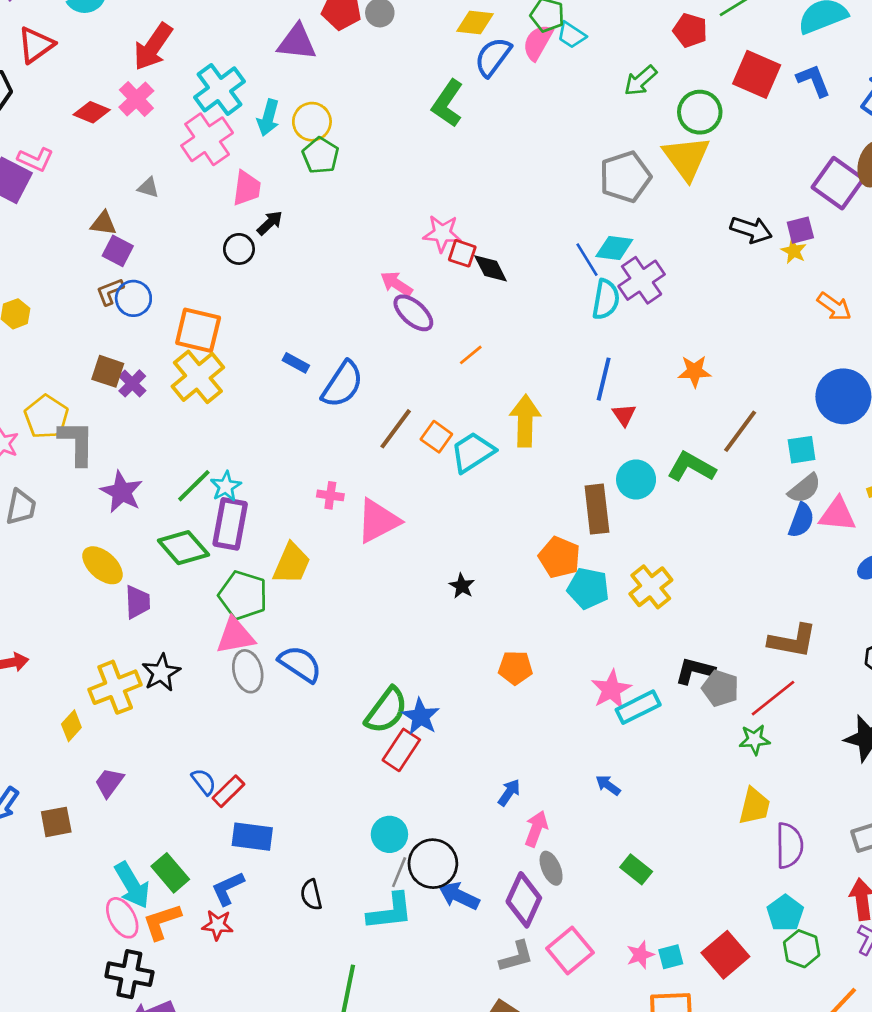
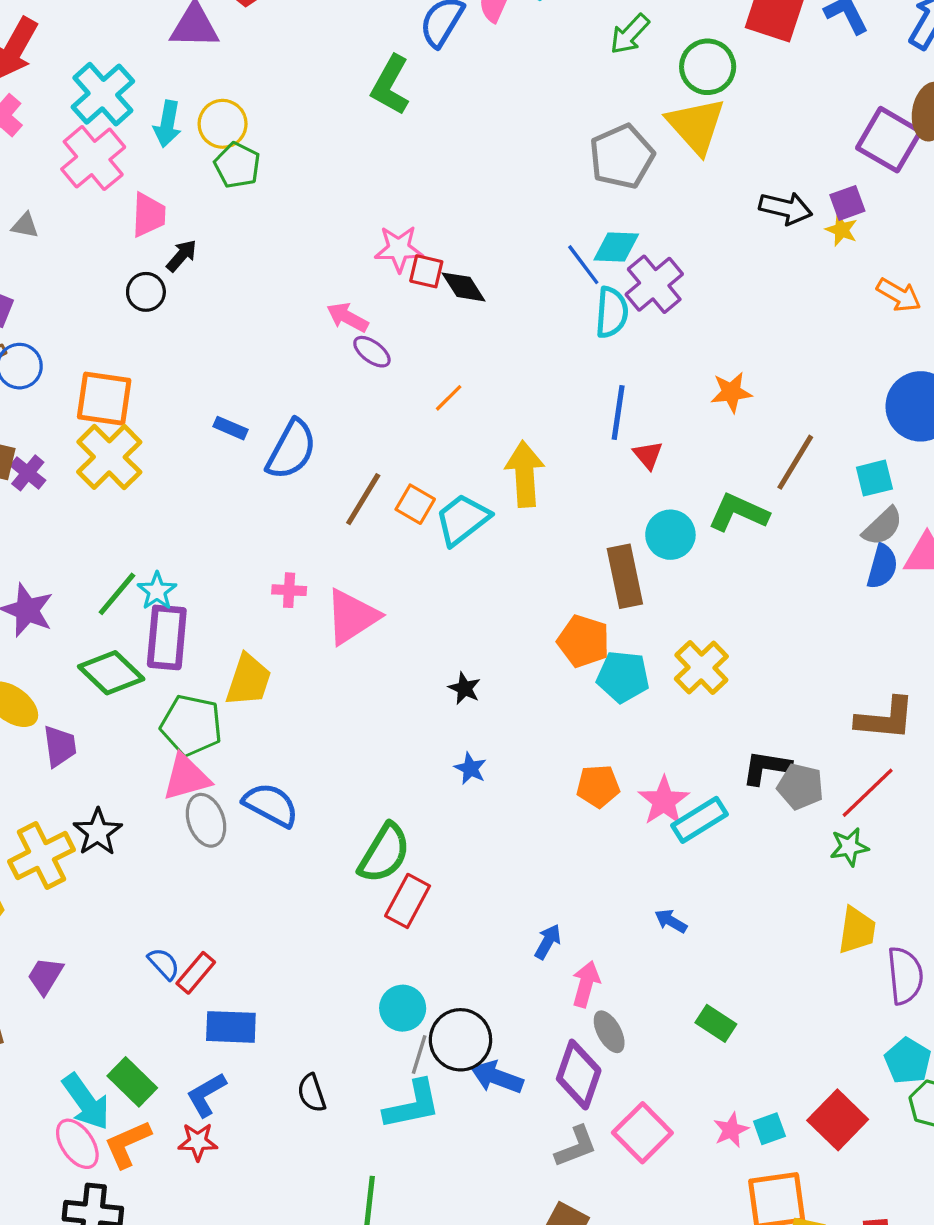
purple ellipse: (413, 313) -> (372, 352), size x0.7
orange pentagon: (515, 668) -> (598, 786), moved
blue star: (421, 716) -> (470, 768), moved, size x0.7

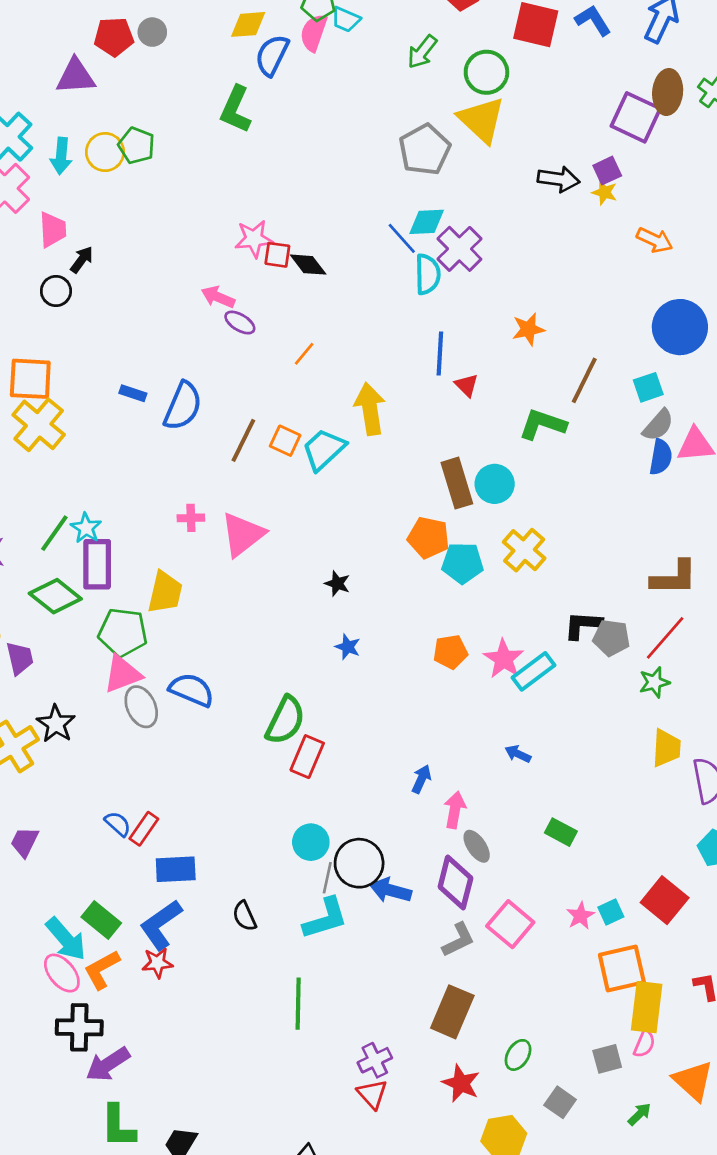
green pentagon: (237, 165) -> (136, 146), moved
cyan circle: (670, 535) -> (495, 484), moved
blue L-shape: (206, 1095) -> (161, 925), size x1.4

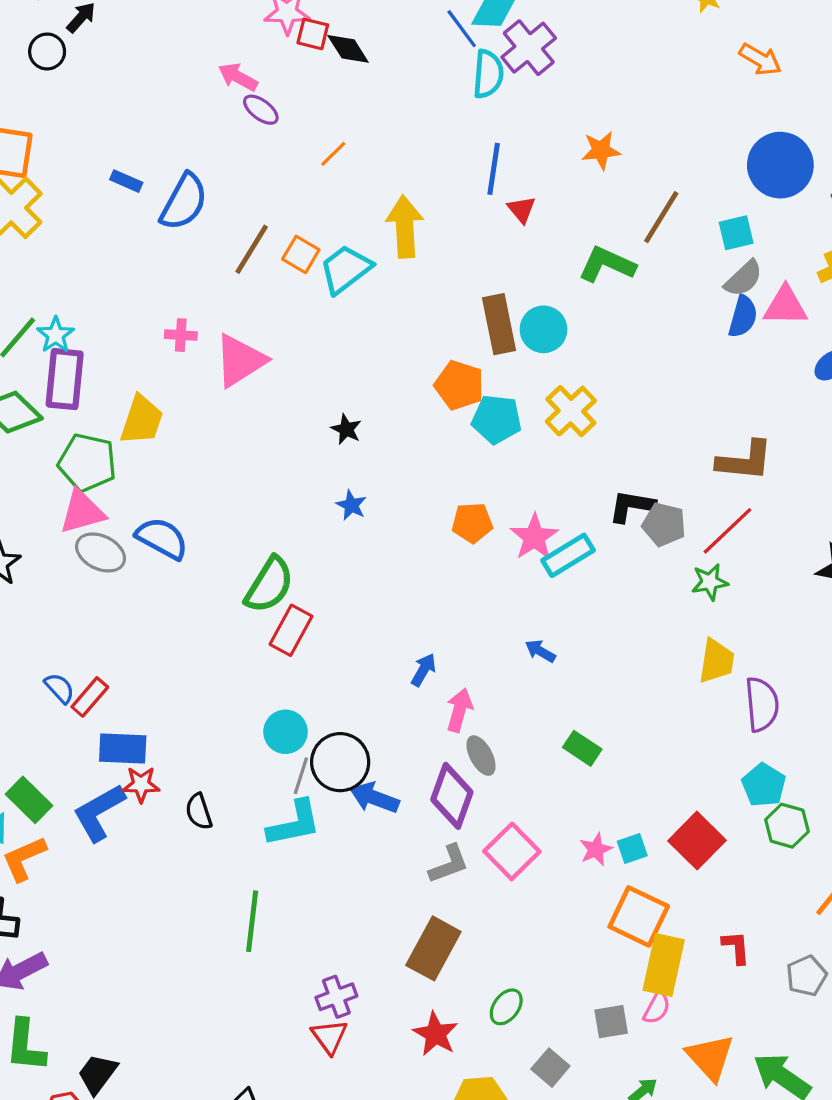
gray ellipse: (141, 707) -> (101, 552), turned -45
red star: (157, 963) -> (141, 784), moved
orange square: (622, 968) -> (639, 916), turned 33

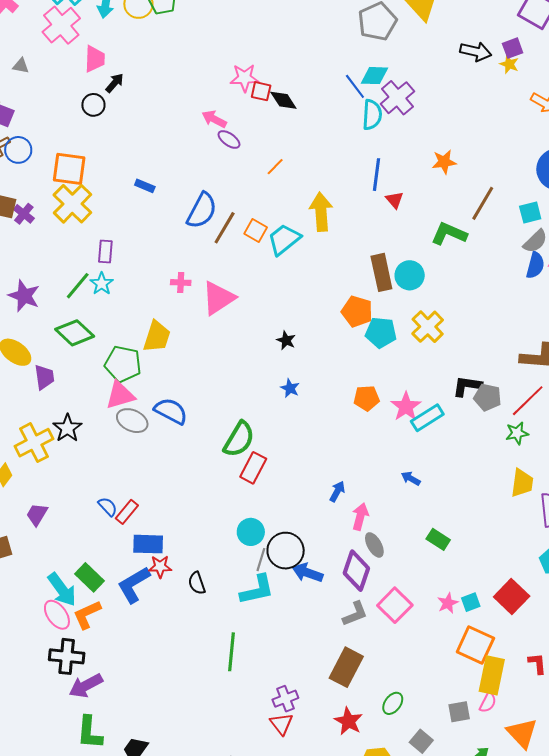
blue semicircle: (184, 202) -> (202, 211), moved
purple rectangle: (65, 379) -> (105, 252), moved, size x0.6

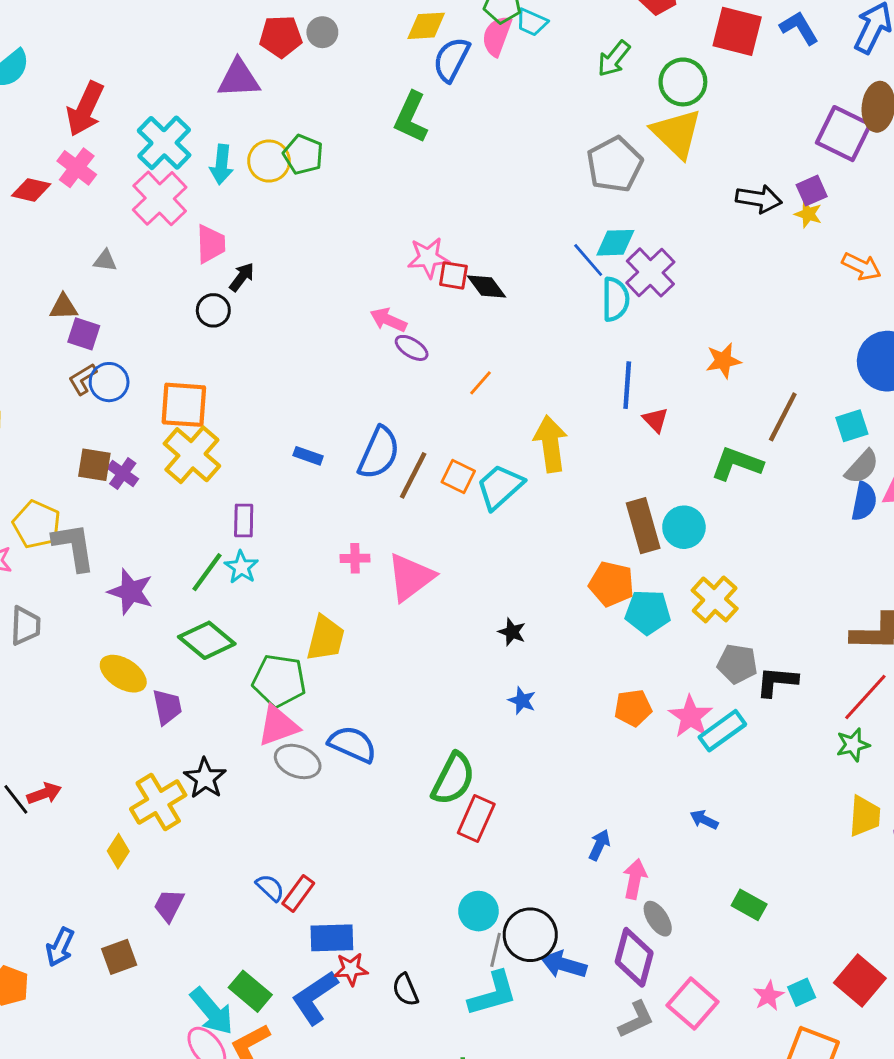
blue rectangle: (145, 186) -> (308, 456), moved
gray pentagon: (488, 397) -> (737, 664), moved

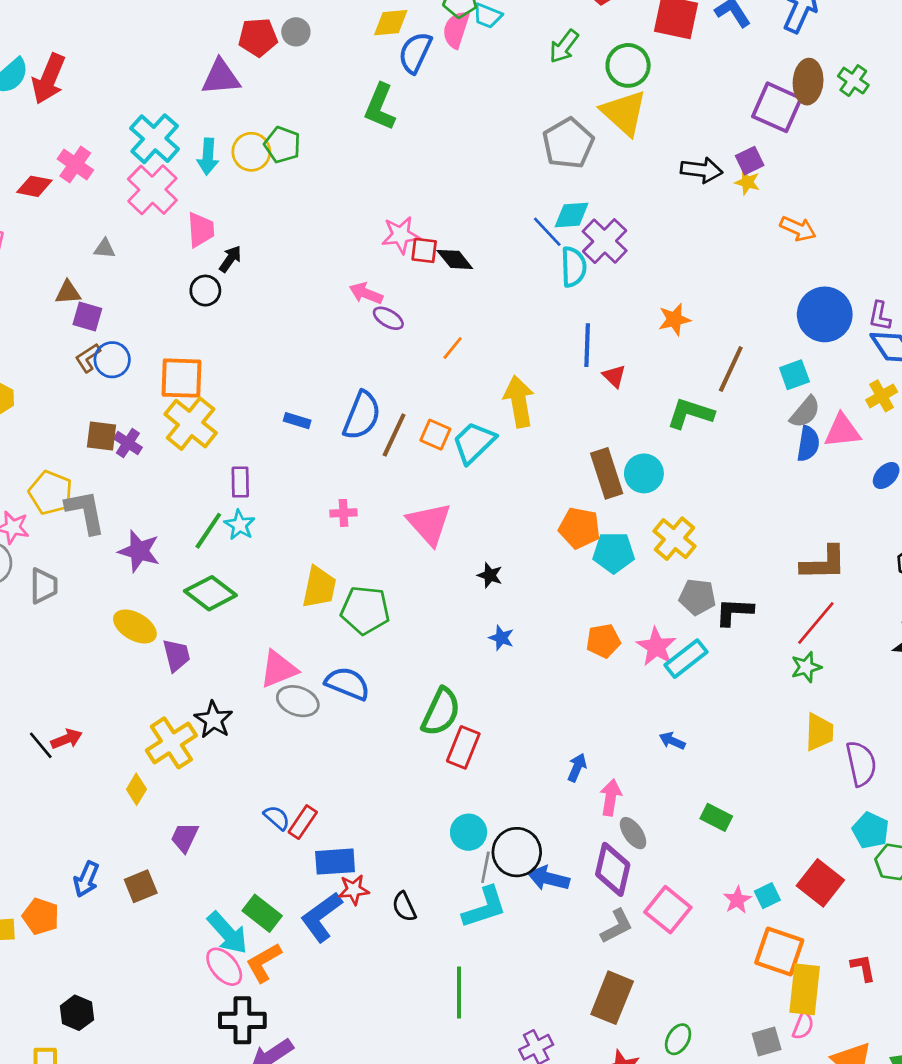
red arrow: (85, 109) -> (49, 79), moved
pink triangle: (411, 577) -> (429, 524), moved, turned -33
green pentagon: (279, 681) -> (365, 610), moved

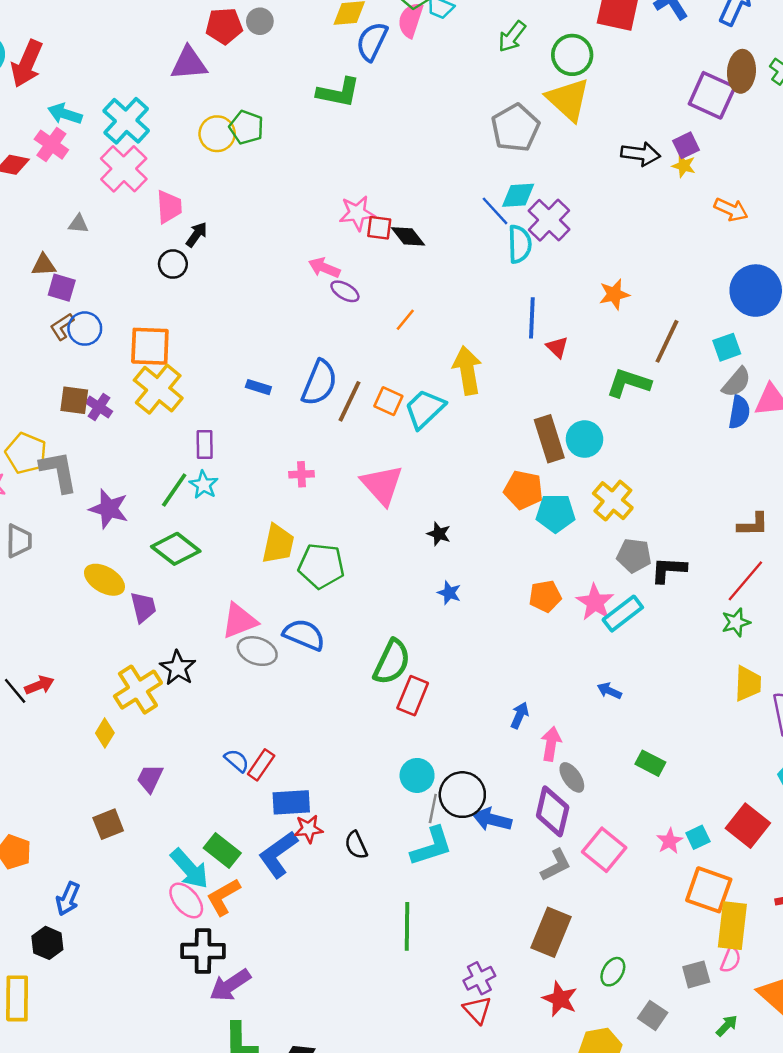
green L-shape: (380, 107) -> (338, 92), turned -102
cyan arrow: (208, 157) -> (65, 114), moved, turned 104
brown L-shape: (824, 563) -> (753, 525), size x0.7
blue arrow: (86, 879) -> (68, 899), moved

